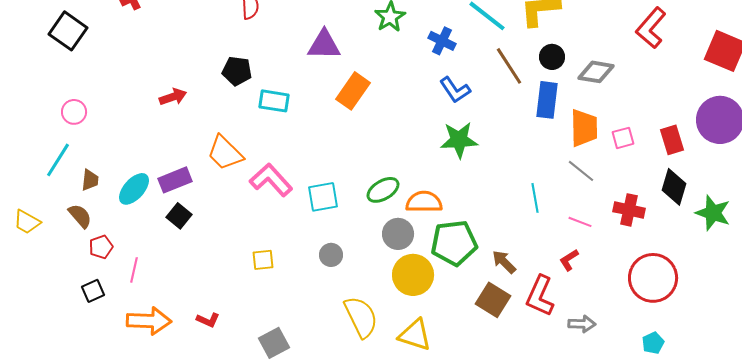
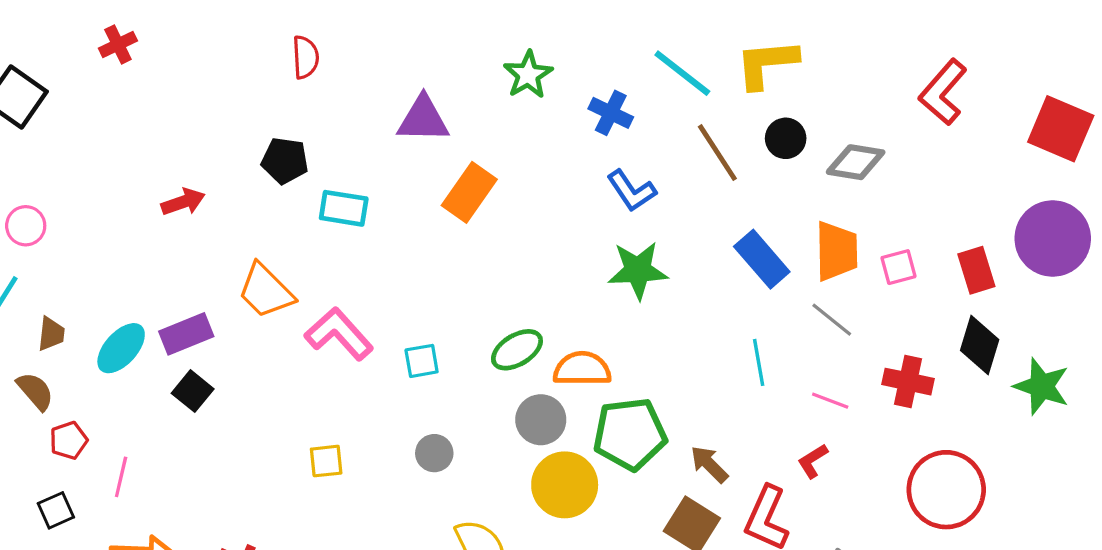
blue rectangle: (547, 100) -> (762, 259), moved, turned -48
cyan square: (323, 197) -> (422, 361), size x0.7

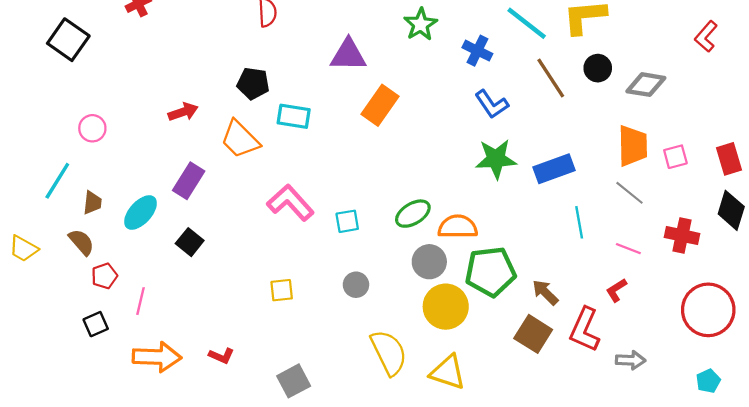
red L-shape: (943, 92) -> (706, 36), size x0.7
pink circle: (26, 226) -> (92, 128), moved
blue rectangle: (762, 259) -> (554, 169), moved, turned -69
orange trapezoid: (266, 291) -> (240, 139), moved
purple rectangle: (186, 334) -> (189, 181), moved, turned -36

